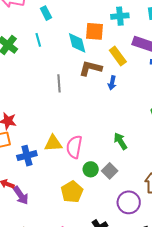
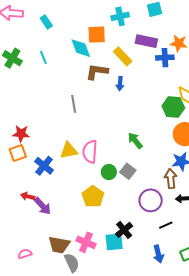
cyan line: (38, 40) -> (43, 57), moved
gray line: (59, 83) -> (74, 104), moved
blue cross: (27, 156) -> (44, 166), turned -30

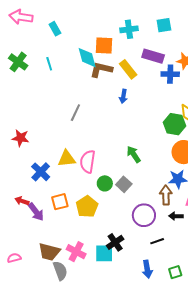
brown L-shape: (97, 72) -> (101, 69), moved
gray line: (74, 104) -> (75, 113), turned 30
orange square: (18, 153) -> (60, 202), moved

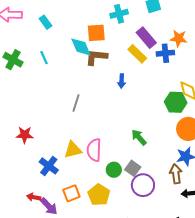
purple rectangle: (153, 56) -> (146, 38), turned 40
yellow rectangle: (128, 69) -> (137, 54), moved
purple circle: (144, 215) -> (143, 185), moved

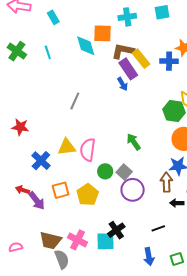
purple rectangle: (146, 38) -> (128, 69), moved
brown L-shape: (96, 57) -> (123, 51), moved
blue arrow: (122, 81) -> (122, 84), turned -40

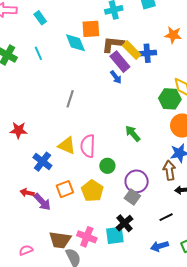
blue cross: (169, 61) -> (147, 53), moved
yellow triangle: (67, 147) -> (67, 146), turned 36
gray square: (124, 172) -> (132, 197), moved
blue arrow: (149, 257) -> (159, 246), turned 90

